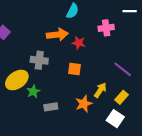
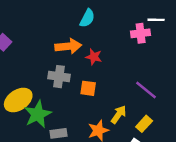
pink cross: (106, 28) -> (141, 33), moved
gray cross: (39, 60) -> (59, 77), moved
green star: (33, 91) -> (38, 114), size x1.6

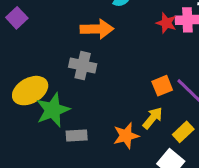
red star: (94, 57) -> (166, 23), moved
orange square: (88, 88) -> (162, 86), moved, turned -35

